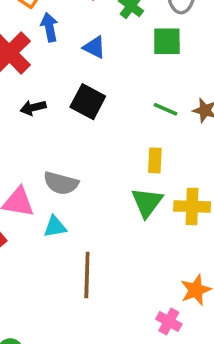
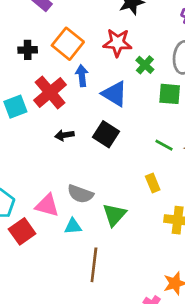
blue triangle: (94, 47) -> (115, 94), size x1.5
yellow rectangle: (155, 160) -> (153, 183), turned -30
green triangle: (147, 202) -> (114, 215), moved

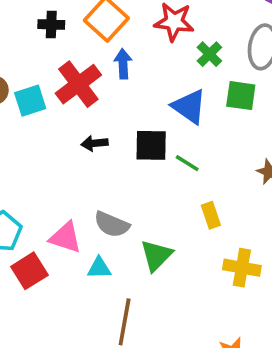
blue triangle: (115, 94) -> (189, 106), moved
black square: (106, 134) -> (151, 145), turned -35
green line: (164, 145) -> (187, 163), moved

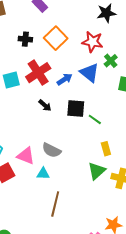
blue arrow: (123, 64) -> (65, 79), moved, turned 56
blue triangle: (189, 106) -> (89, 73), moved
black arrow: (95, 143) -> (45, 105), turned -136
green triangle: (156, 255) -> (97, 171), moved

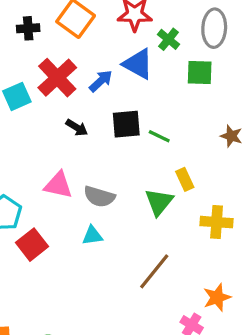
pink triangle: (26, 156) -> (58, 185), moved
green triangle: (97, 171) -> (159, 202), moved
brown line: (55, 204) -> (154, 271), moved, turned 35

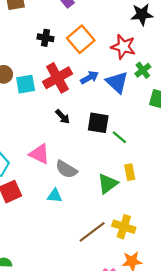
blue arrow: (101, 81) -> (89, 77), moved
yellow cross: (217, 222) -> (124, 227), moved

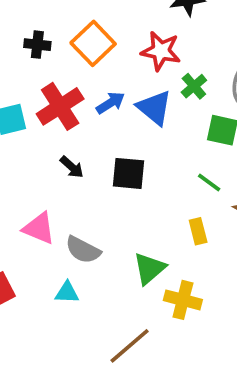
green line: (119, 137) -> (209, 182), moved
yellow rectangle: (130, 172) -> (198, 231), moved
yellow cross: (124, 227) -> (183, 300), moved

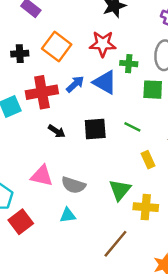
green cross: (194, 86) -> (129, 64), turned -35
red cross: (60, 106) -> (42, 92), turned 32
green line: (209, 182) -> (132, 127), moved

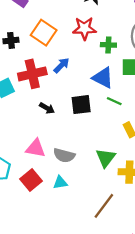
blue triangle: (105, 82) -> (103, 78), moved
red square: (21, 222) -> (31, 180), moved

